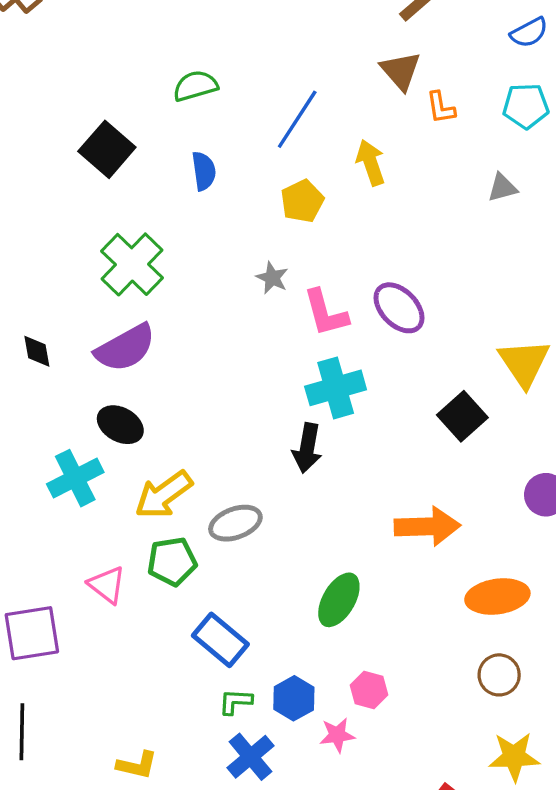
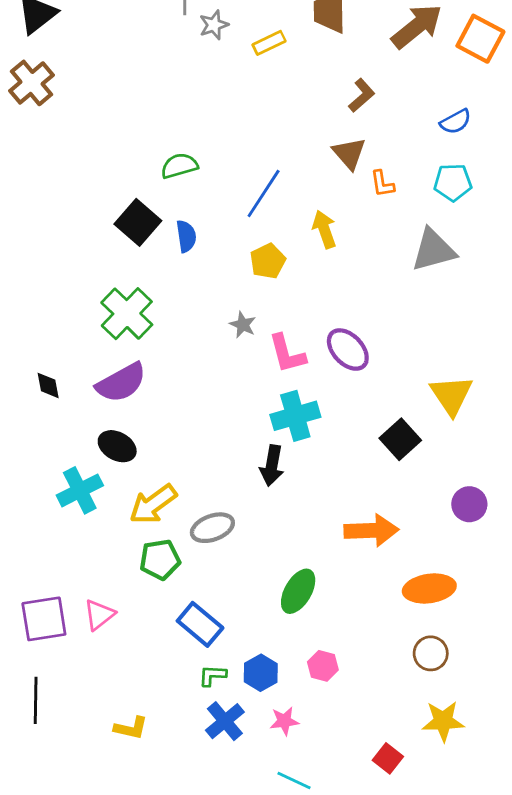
black square: (107, 149) -> (138, 222), moved
gray triangle: (502, 188) -> (433, 250), size x1.8
pink triangle: (107, 585) -> (99, 615), moved, turned 44
pink star: (337, 735) -> (284, 721), moved

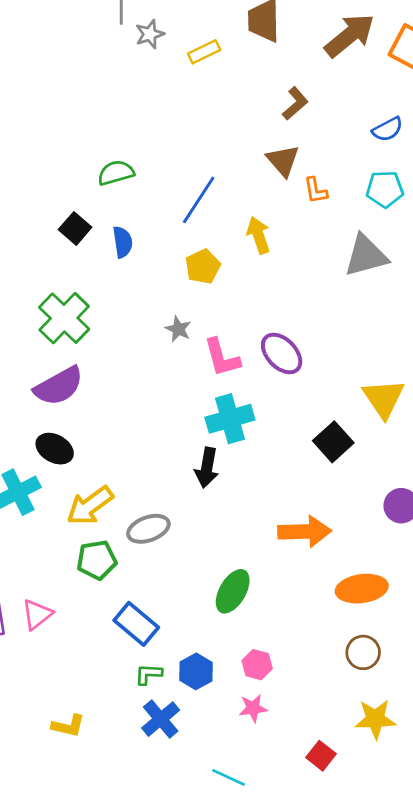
black square: (138, 222) -> (75, 228), size x0.7
pink star: (284, 721) -> (253, 708), moved

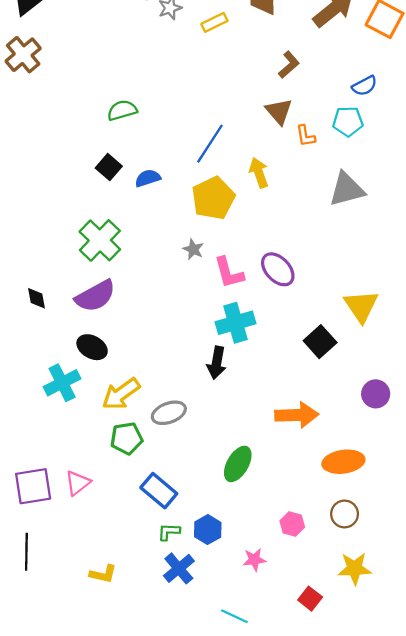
green semicircle: (116, 173) -> (122, 110), moved
cyan pentagon: (385, 189) -> (348, 121), moved
blue semicircle: (123, 242) -> (148, 178), turned -100
yellow pentagon: (203, 267) -> (213, 198), size x1.5
pink hexagon: (257, 665) -> (292, 524), moved

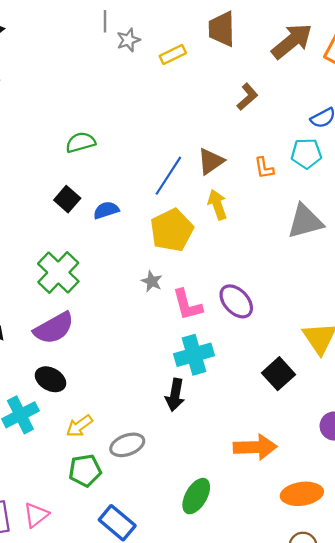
brown triangle: (279, 111) -> (211, 161), moved, turned 36
yellow arrow: (121, 394) -> (79, 426), size x0.7

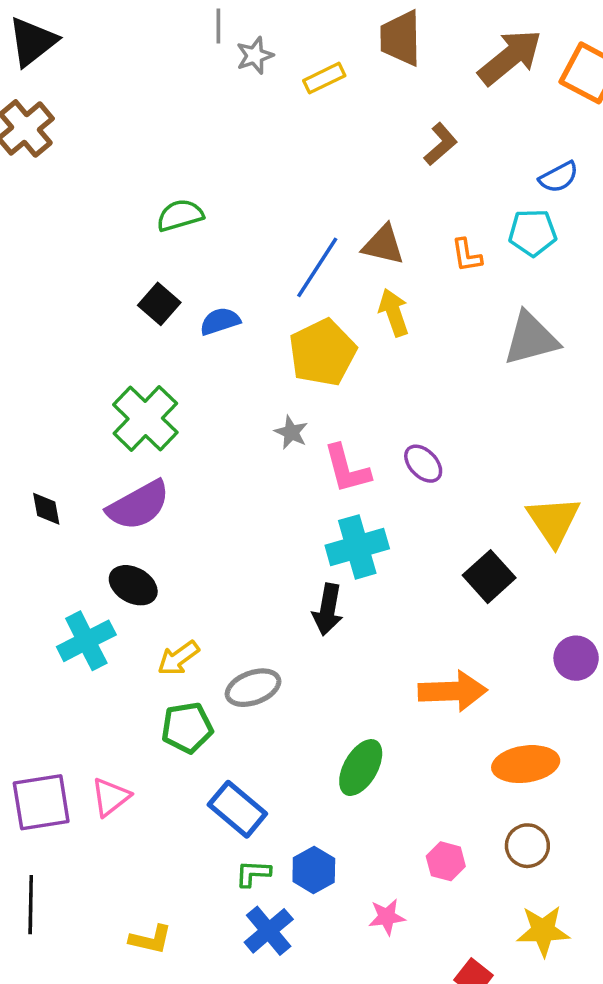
brown triangle: (211, 161) -> (383, 245), turned 48
purple ellipse: (236, 301) -> (423, 464), size x0.7

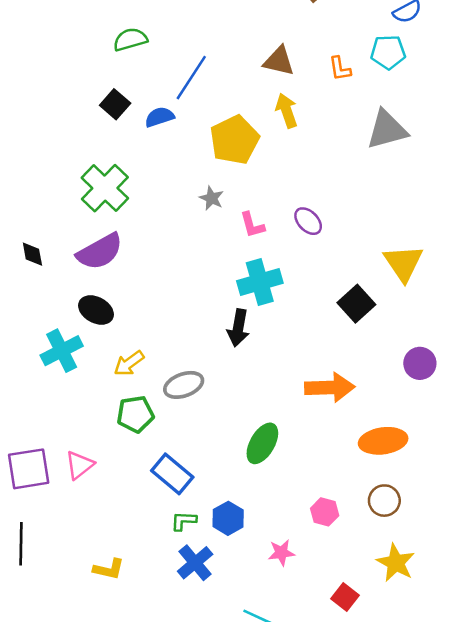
blue line: (317, 267) -> (191, 78), moved
pink L-shape: (347, 469) -> (252, 225), size x0.7
yellow star: (543, 931) -> (396, 563), turned 30

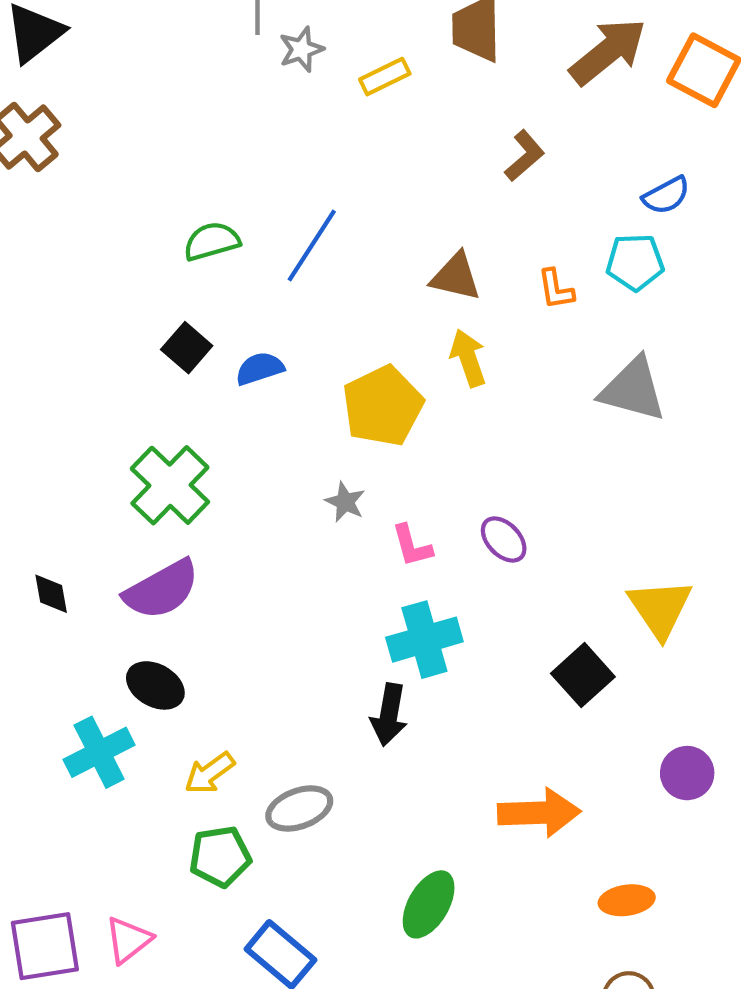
blue line: (191, 78) -> (312, 245), moved
gray triangle: (387, 130) -> (633, 389), turned 30
orange ellipse: (383, 441) -> (627, 900), size x0.7

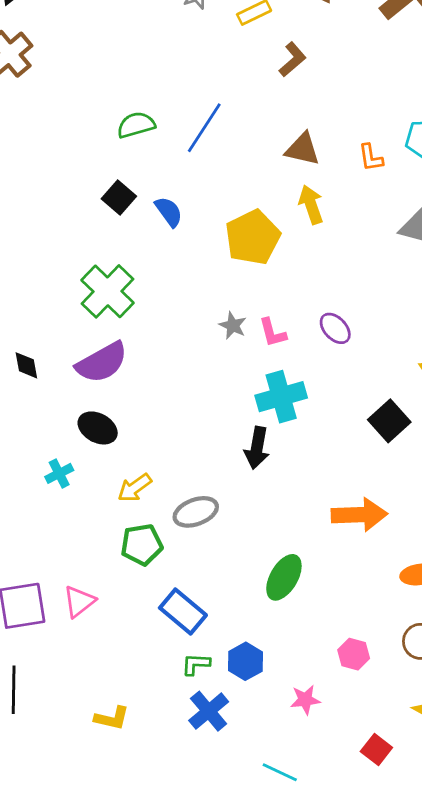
brown L-shape: (524, 156) -> (292, 59), moved
blue semicircle: (260, 368) -> (169, 212), turned 72
gray star: (345, 502) -> (233, 326), moved
cyan cross: (99, 752) -> (59, 473), size x0.6

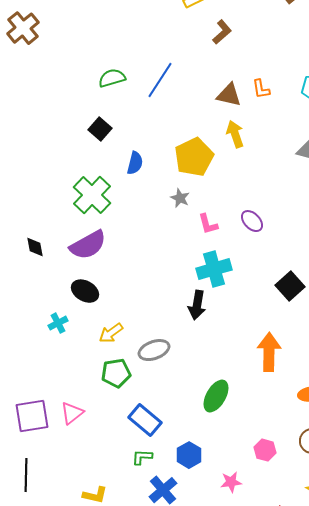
orange L-shape: (371, 158) -> (261, 89), moved
blue semicircle: (169, 212) -> (135, 163), moved, turned 50
gray star: (233, 326) -> (180, 198), moved
orange arrow: (359, 515) -> (269, 352), turned -87
green L-shape: (196, 664) -> (142, 457), moved

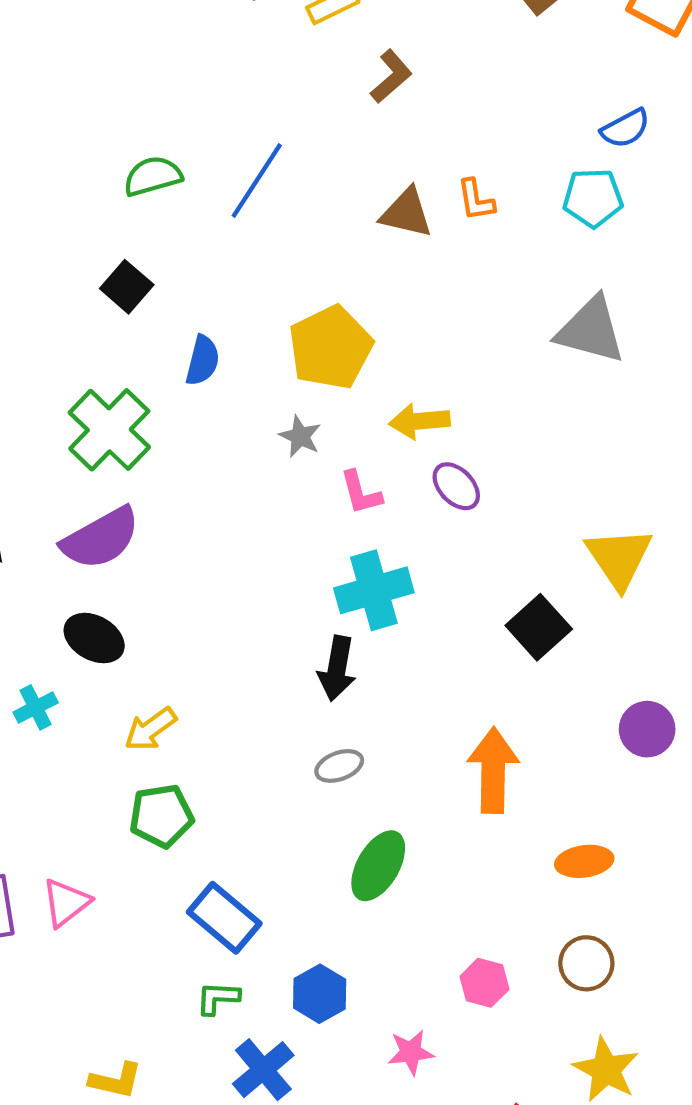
yellow arrow: (235, 134) -> (419, 421), moved, turned -76
gray ellipse: (154, 350) -> (339, 766), moved, size x0.7

